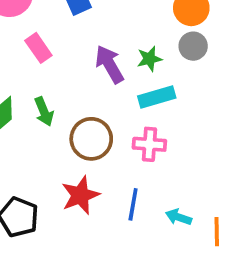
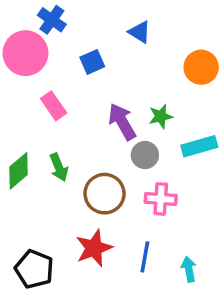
gray circle: (193, 46) -> (145, 155), moved
cyan rectangle: (157, 97) -> (199, 146), moved
cyan arrow: (179, 217) -> (189, 269), turned 60

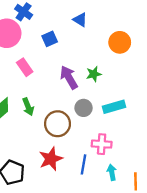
cyan rectangle: (199, 146) -> (114, 107), moved
gray circle: (145, 155) -> (84, 108), moved
pink cross: (161, 199) -> (102, 144), moved

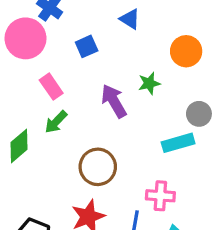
green star: (94, 74) -> (149, 83), moved
green arrow: (28, 107) -> (56, 122), moved, turned 66
gray circle: (84, 108) -> (199, 114), moved

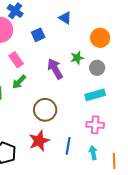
gray circle: (199, 114) -> (97, 68), moved
pink cross: (160, 196) -> (95, 125), moved

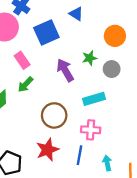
blue square: (38, 35) -> (46, 33), size x1.6
cyan rectangle: (95, 95) -> (94, 99), moved
pink cross: (95, 125) -> (91, 130), moved

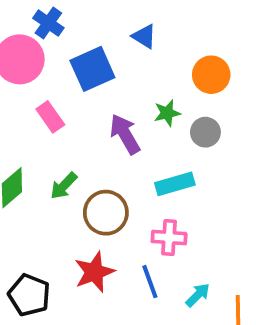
green arrow: (25, 85) -> (64, 186), moved
blue line: (80, 155) -> (150, 282), turned -30
cyan arrow: (107, 163) -> (198, 295), turned 56

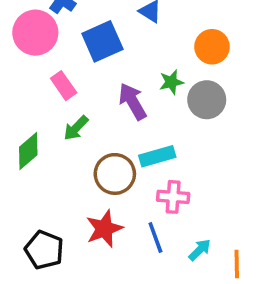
gray circle: (205, 132) -> (207, 100), size x1.4
cyan rectangle: (175, 184) -> (157, 156), moved
green arrow: (64, 186) -> (76, 128), moved

